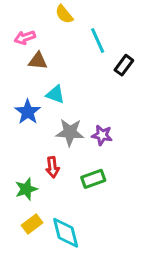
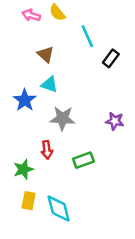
pink arrow: (25, 38) -> (31, 15), moved, turned 36
brown triangle: (38, 61) -> (46, 54), moved, turned 36
purple star: (102, 135) -> (115, 121), moved
yellow rectangle: (32, 224) -> (29, 201), turned -42

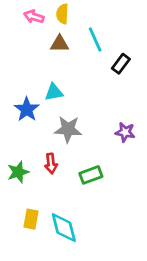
yellow semicircle: (57, 13) -> (62, 14), turned 42
brown triangle: (46, 54) -> (60, 44), moved, turned -42
cyan triangle: (49, 84) -> (54, 92), turned -30
green star: (23, 169) -> (18, 172), moved

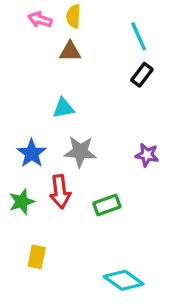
cyan line: (95, 39) -> (139, 36), moved
blue star: (27, 109) -> (32, 153), moved
red arrow: (51, 164) -> (60, 192), size x1.4
cyan diamond: (64, 228) -> (124, 280), moved, turned -40

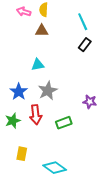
gray star: (80, 152) -> (48, 91), turned -30
purple star: (147, 155) -> (90, 102), moved
cyan diamond: (124, 280) -> (55, 168), moved

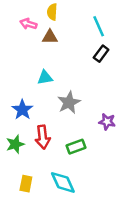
pink arrow: (24, 12) -> (28, 24), moved
gray star: (48, 91) -> (69, 103), moved
cyan diamond: (55, 168) -> (63, 182), moved, turned 30

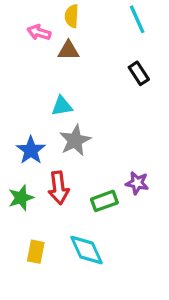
cyan line: (99, 26) -> (137, 19), moved
black rectangle: (101, 54) -> (139, 73), turned -70
gray star: (69, 103) -> (75, 140), moved
purple star: (107, 122) -> (137, 183), moved

